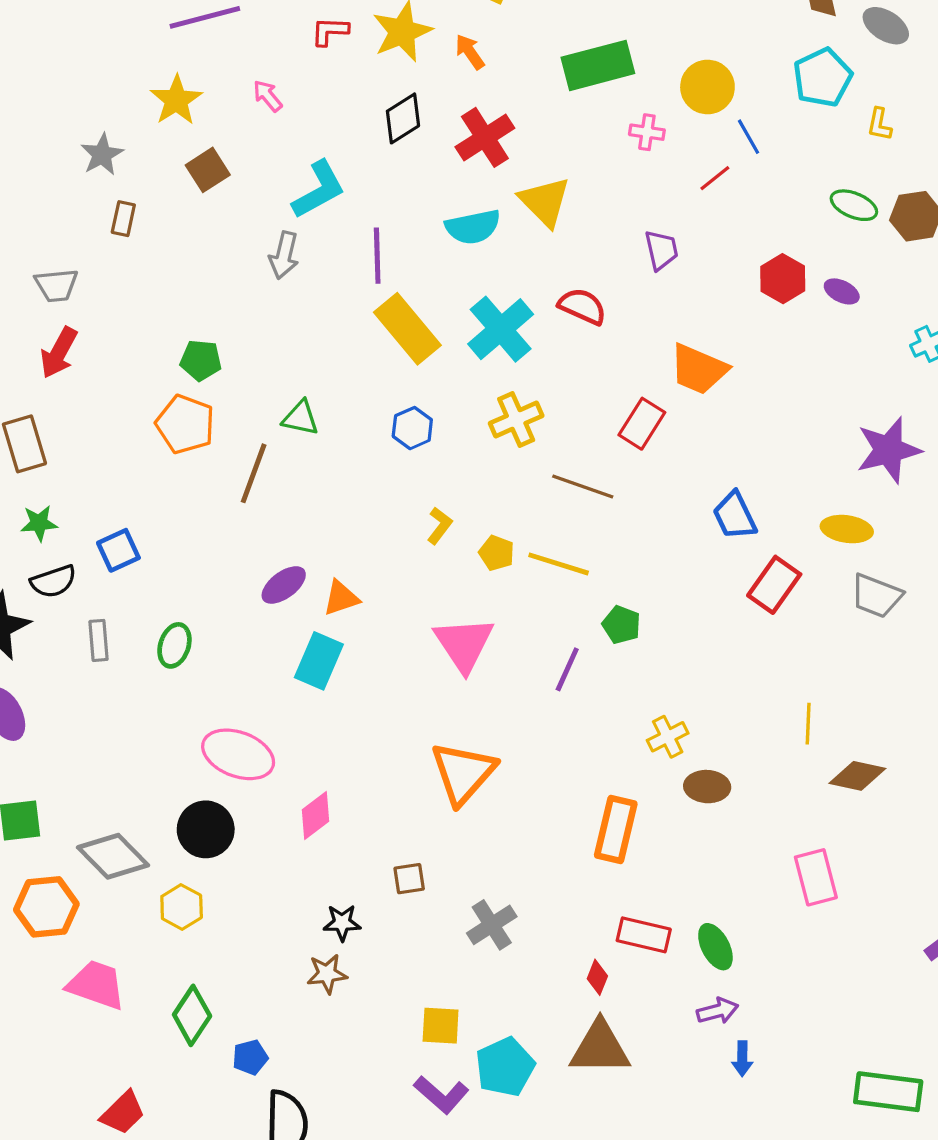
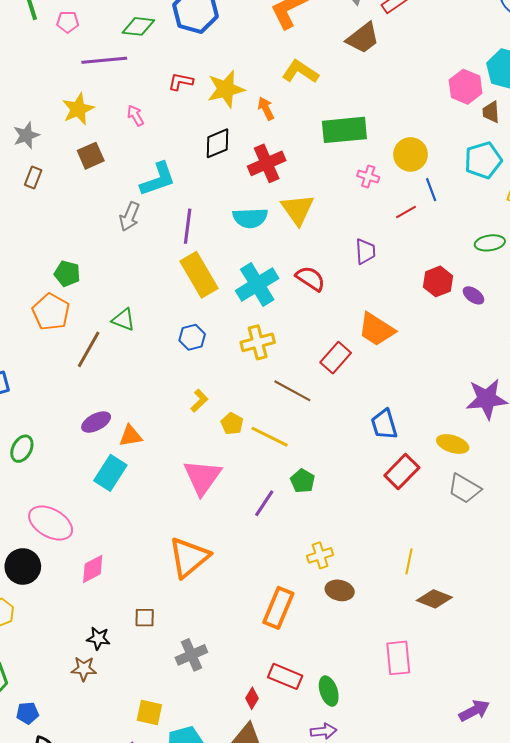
green ellipse: (854, 205) -> (490, 243), turned -40

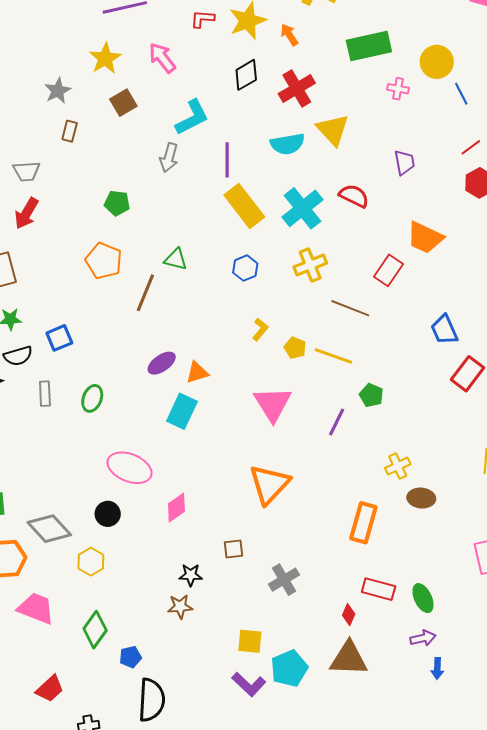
pink arrow: (135, 116) -> (162, 58), size x1.5
red line: (406, 212) -> (471, 147), moved
green pentagon: (67, 274) -> (117, 203), moved
black circle: (23, 566) -> (108, 514), size x0.7

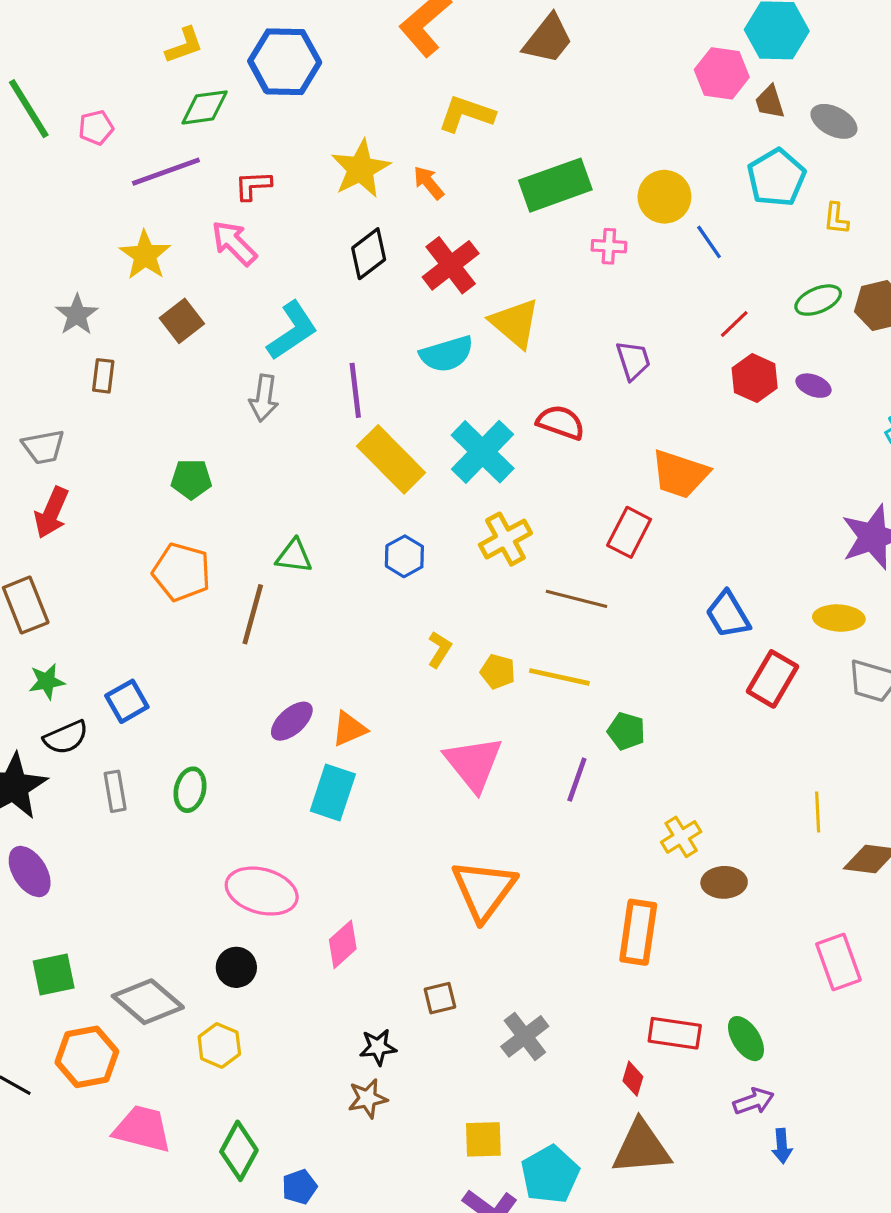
red L-shape: (202, 19) -> (253, 185), moved

